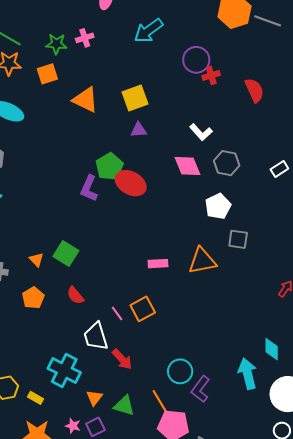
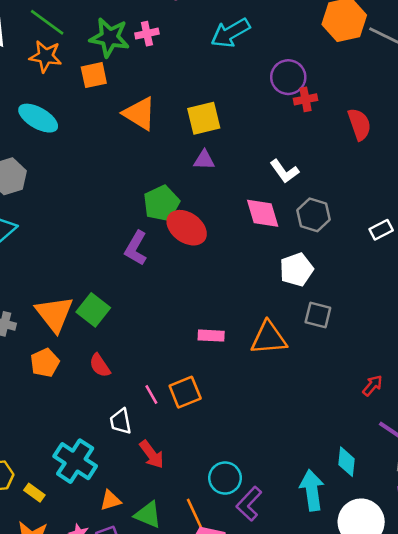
green star: (56, 44) -> (109, 37), size x1.4
purple L-shape: (89, 188) -> (136, 248), moved
orange triangle: (37, 260) -> (54, 314), size x2.0
white trapezoid: (96, 336) -> (121, 421), size x0.7
orange triangle: (94, 398) -> (111, 500), turned 30

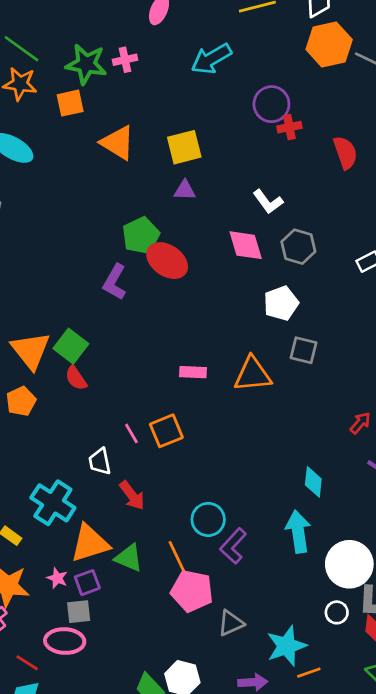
red semicircle: (100, 365) -> (76, 378), moved
cyan diamond: (346, 462) -> (313, 482), moved
orange triangle: (111, 500) -> (90, 543), size x1.8

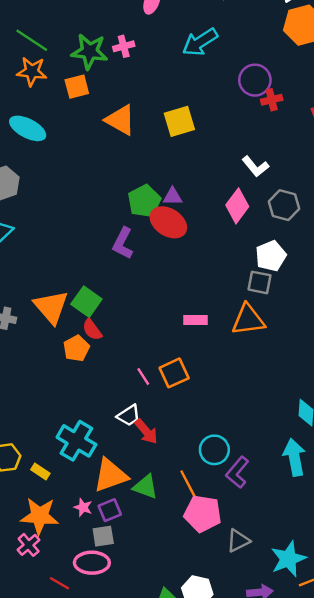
purple triangle: (185, 190) -> (173, 197), moved
pink diamond: (246, 245) -> (237, 206), turned 56
gray square: (303, 350) -> (259, 282), moved
orange pentagon: (21, 401) -> (76, 348), moved
white trapezoid: (100, 461) -> (129, 415), moved, turned -110

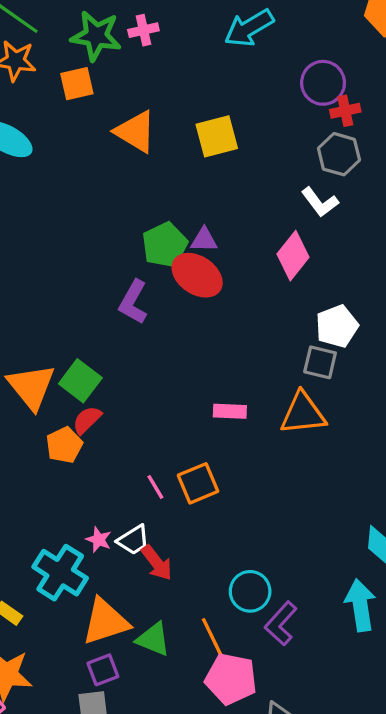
gray hexagon: (284, 205) -> (339, 154), moved
red semicircle: (92, 330) -> (87, 420), turned 80
pink star: (83, 507) -> (99, 540), moved

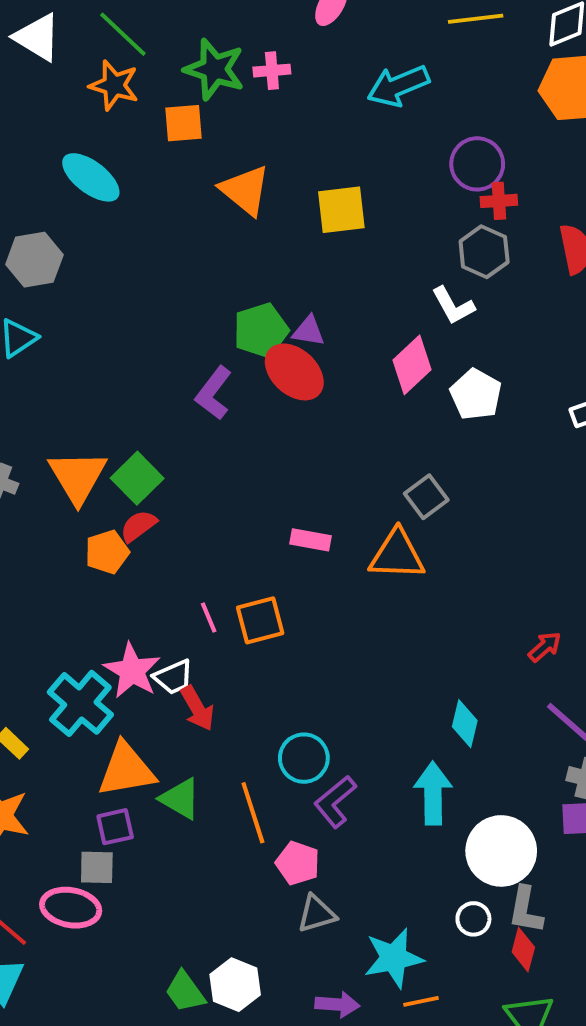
white pentagon: (337, 326) -> (476, 394), moved, turned -30
gray square: (320, 362) -> (426, 497), turned 32
pink star: (99, 540) -> (132, 671), size x1.8
pink pentagon: (231, 679) -> (298, 863), moved, size x0.7

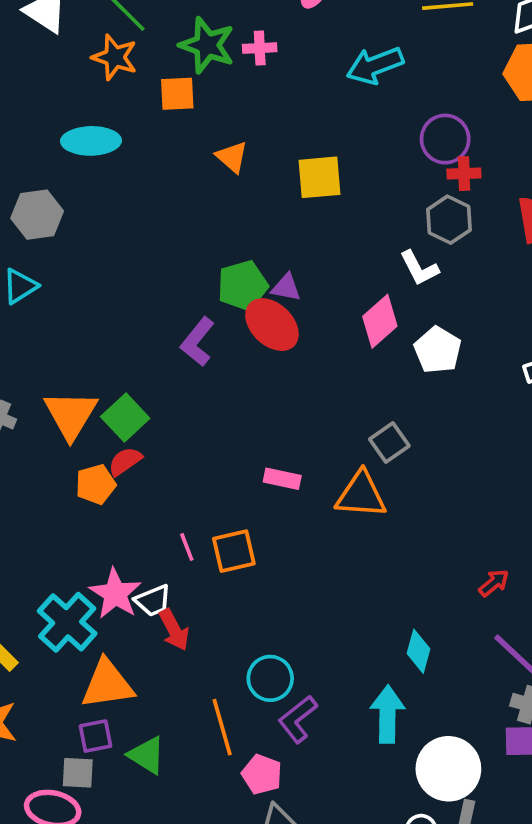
cyan ellipse: (91, 177) -> (91, 141), turned -40
orange triangle: (245, 190) -> (232, 157), size x0.7
green triangle: (180, 799) -> (147, 755), moved

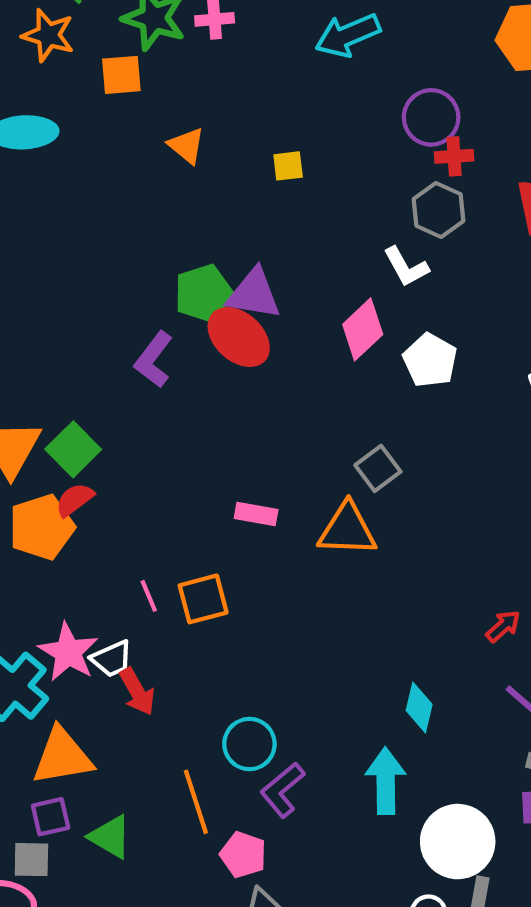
yellow square: (320, 177) -> (288, 166), size x0.6
purple triangle: (286, 288) -> (254, 294), size x1.6
orange pentagon: (96, 484) -> (42, 527), size x1.4

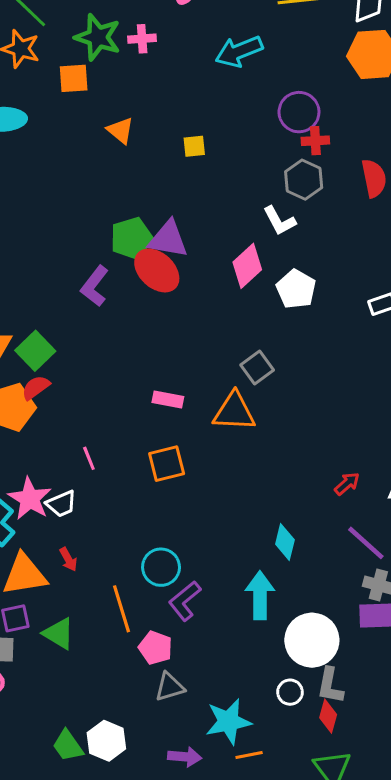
orange square: (203, 599) -> (167, 464), moved
red arrow: (137, 692) -> (68, 559), moved, size x0.7

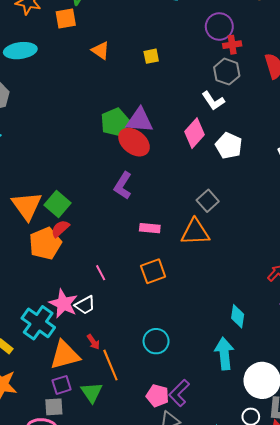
purple L-shape: (95, 286) -> (123, 186), moved
purple L-shape: (185, 601) -> (179, 393), moved
orange line: (121, 609) -> (110, 365), moved
green triangle: (59, 634) -> (92, 392), turned 30

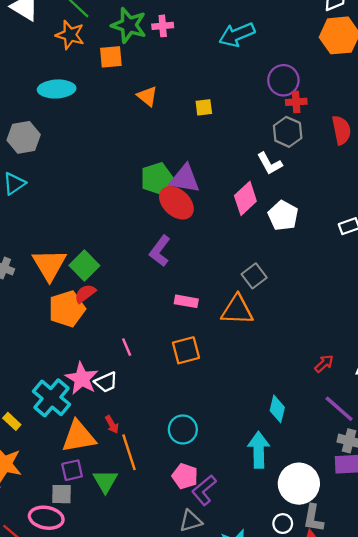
pink pentagon: (158, 396) -> (185, 476), moved

